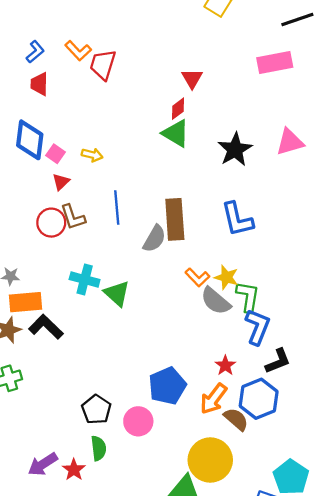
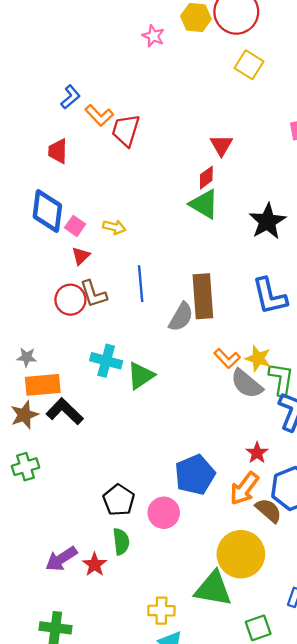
blue L-shape: (35, 52) -> (70, 97), moved
green triangle: (117, 293) -> (141, 376), turned 44

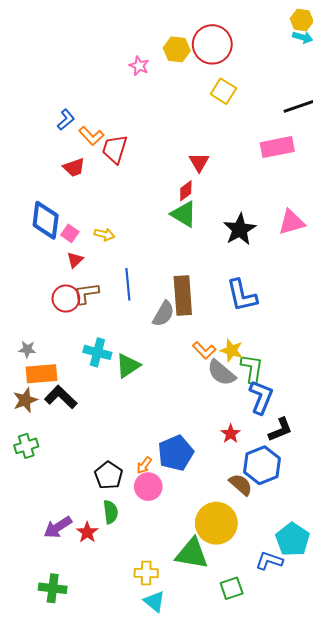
red trapezoid: (58, 151) -> (74, 167), moved, turned -110
brown L-shape: (93, 294) -> (86, 293), turned 100
orange arrow: (244, 489) -> (144, 465), moved, size x0.6

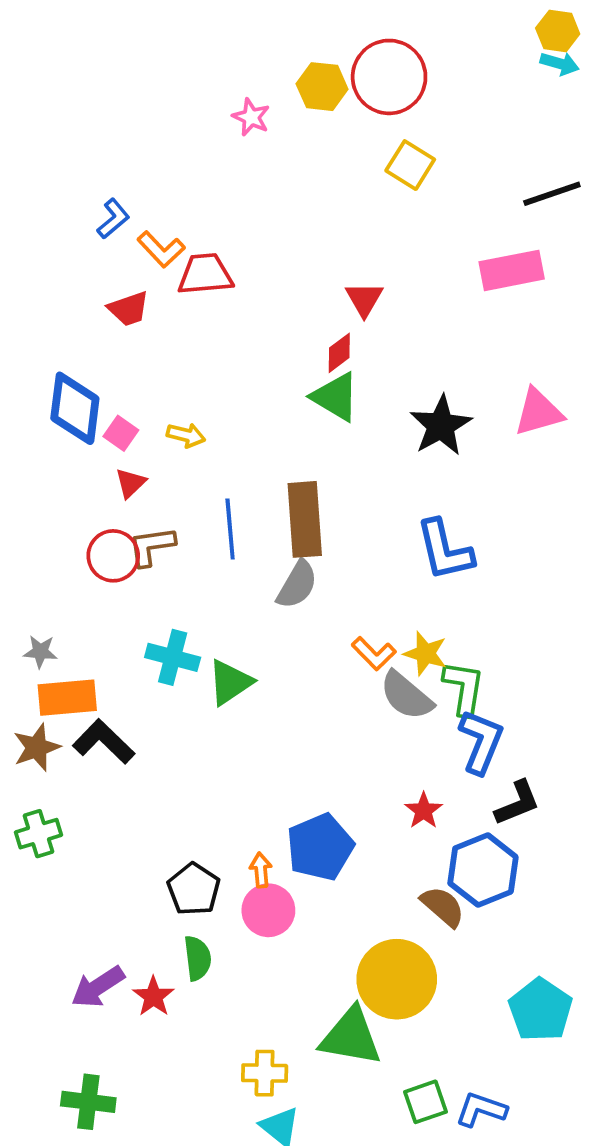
red trapezoid: (115, 149) -> (205, 274), turned 68
brown rectangle: (183, 295) -> (305, 519), moved
orange arrow: (144, 465) -> (261, 870), turned 138
blue L-shape: (269, 561) -> (481, 1109), moved

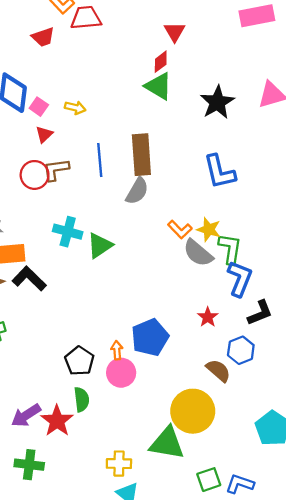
blue hexagon: (483, 870) -> (241, 350), size x0.7
red star: (153, 996) -> (57, 421), size x1.4
green cross: (88, 1102) -> (29, 465), moved

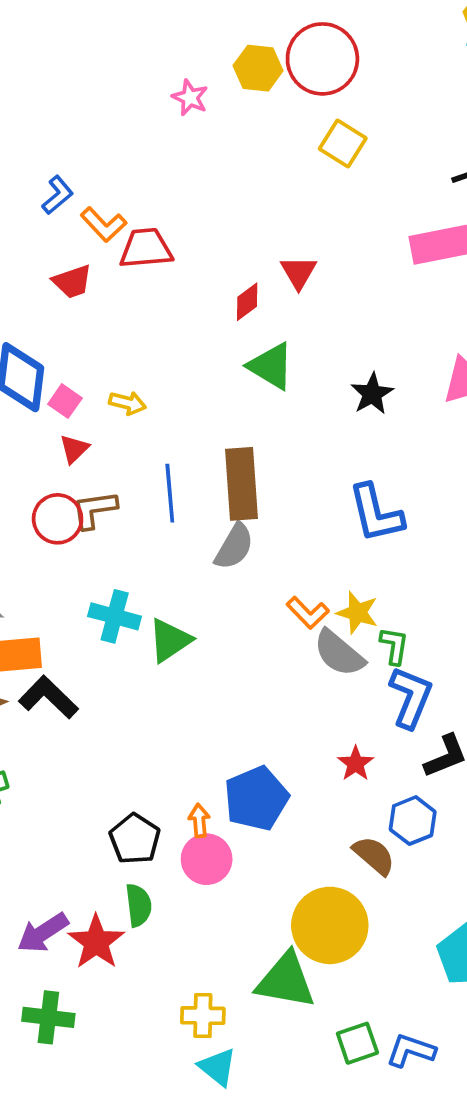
red diamond: (161, 62) -> (247, 302), moved
black star: (217, 102) -> (372, 394), size x0.7
green L-shape: (230, 249) -> (394, 646), size x0.7

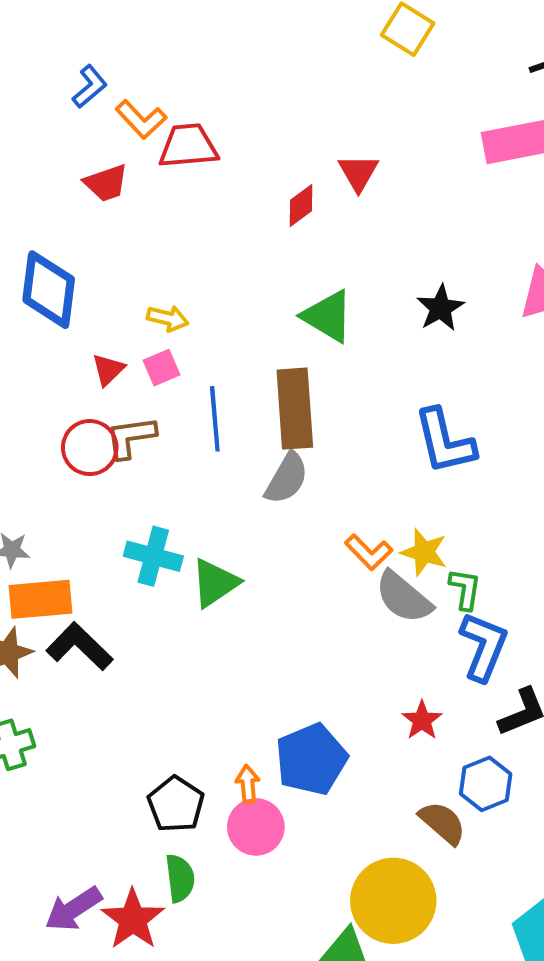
green triangle: (271, 366) -> (328, 316), moved
pink square: (65, 401) -> (162, 368), moved, turned 32

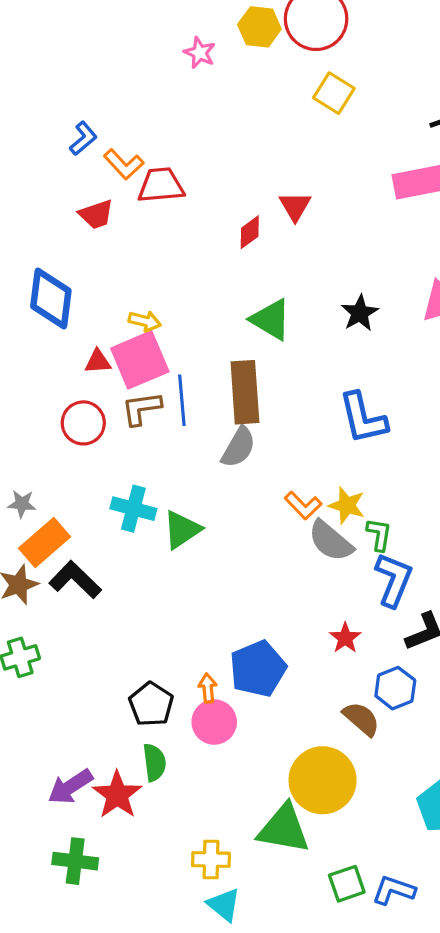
pink square: (162, 368) -> (140, 360), size x2.0
red triangle: (108, 370) -> (98, 362), turned 40
brown L-shape: (131, 437) -> (141, 408), moved
orange rectangle: (41, 599) -> (44, 543), turned -36

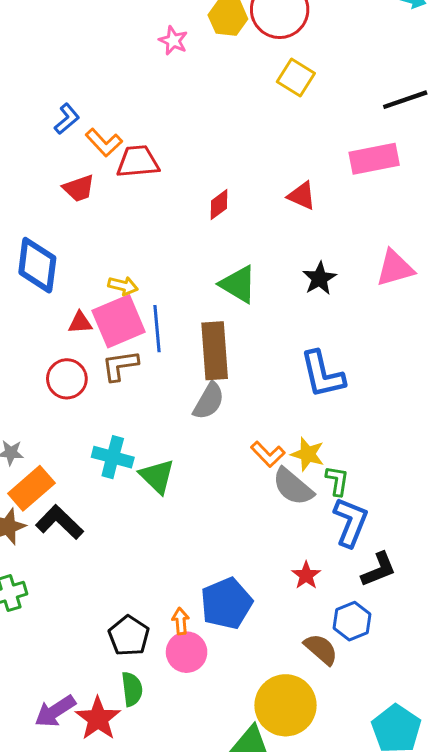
red triangle: (295, 206) -> (302, 196), moved, turned -36
blue line: (182, 400) -> (157, 329), moved
green triangle: (182, 530) -> (157, 476), turned -42

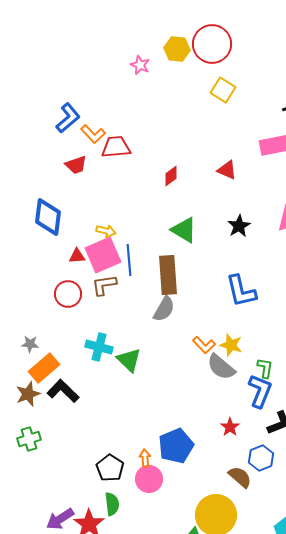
blue L-shape: (67, 119) -> (68, 118), size x1.4
green L-shape: (337, 481) -> (265, 368), moved

